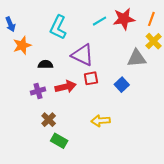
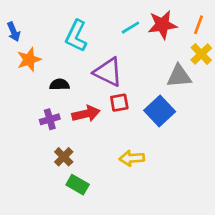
blue square: (122, 85) -> (160, 111), size x1.5

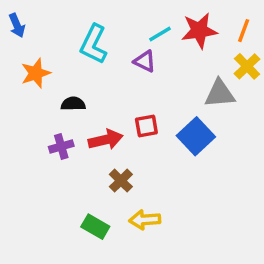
blue arrow: (14, 32) -> (17, 25), moved
purple triangle: (108, 72) -> (145, 61), moved, size x0.6
brown cross: (64, 157) -> (121, 181), moved
yellow arrow: (132, 158) -> (145, 220), moved

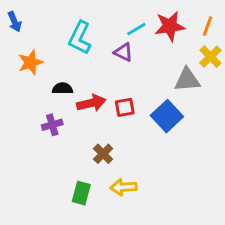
red arrow: (106, 140) -> (91, 103), moved
green rectangle: (95, 227) -> (81, 193), turned 75

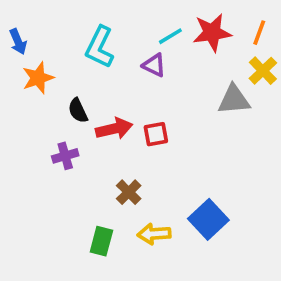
blue arrow: (15, 22) -> (18, 42), moved
black semicircle: (62, 89) -> (78, 111), turned -114
blue square: (167, 116) -> (208, 219), moved

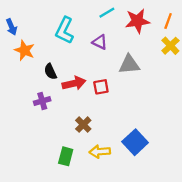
cyan line: (170, 36) -> (107, 13), moved
orange star: (38, 78) -> (24, 50), turned -30
gray triangle: (234, 100) -> (129, 65), moved

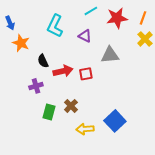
green rectangle: (66, 156) -> (49, 112), moved

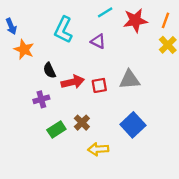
gray triangle: (110, 55) -> (129, 80), moved
green rectangle: (49, 112) -> (56, 129), turned 42
blue square: (115, 121) -> (133, 125), moved

